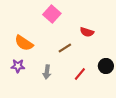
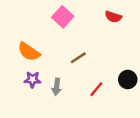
red semicircle: (87, 32) -> (113, 17), moved
purple star: (18, 66) -> (32, 79), moved

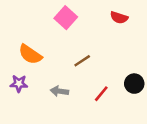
purple star: (32, 79) -> (19, 84), moved
gray arrow: (57, 87) -> (59, 91), turned 91

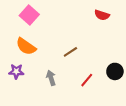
pink square: (66, 18) -> (29, 15), moved
gray arrow: (59, 91) -> (51, 78), turned 64

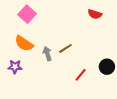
gray arrow: (51, 78) -> (47, 54), moved

